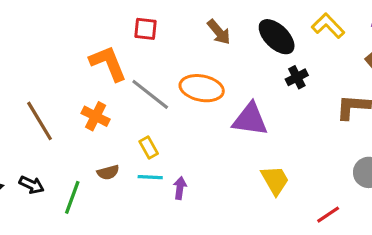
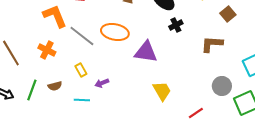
cyan line: (150, 177) -> (82, 100), moved
purple arrow: (180, 188) -> (102, 83), moved, turned -120
green line: (72, 197) -> (32, 90), moved

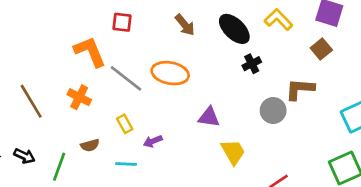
purple triangle: (146, 52) -> (209, 117), moved, size x0.7
gray circle: (222, 86) -> (273, 111), moved
green line: (32, 90) -> (59, 167), moved

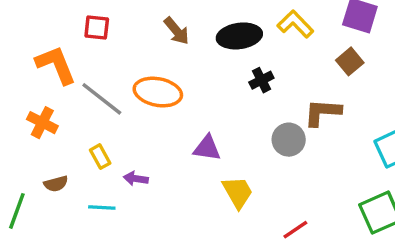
black ellipse: (234, 29) -> (239, 36), turned -52
purple arrow: (153, 141) -> (136, 179), turned 30

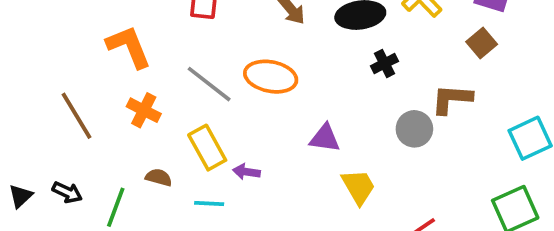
orange L-shape: (56, 65) -> (129, 47), moved
yellow rectangle: (100, 157) -> (207, 148), size x1.6
brown semicircle: (56, 184) -> (159, 177), turned -150

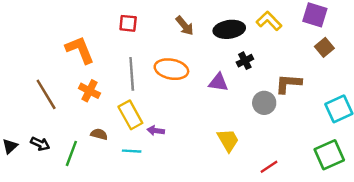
brown square: (482, 43) -> (324, 47), moved
gray line: (209, 84) -> (132, 74), turned 48
purple triangle: (325, 138) -> (218, 82), moved

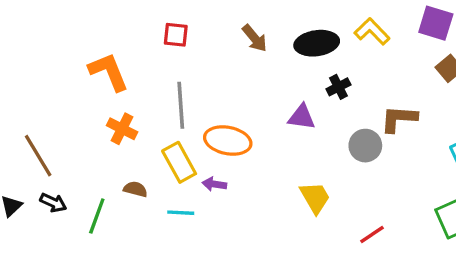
orange ellipse: (171, 69) -> (228, 141), moved
brown line: (46, 94) -> (38, 156), moved

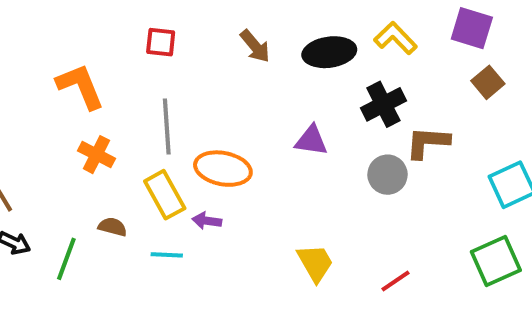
black cross: (338, 87) -> (383, 104), moved, size x1.5
yellow trapezoid: (315, 198) -> (315, 263), moved

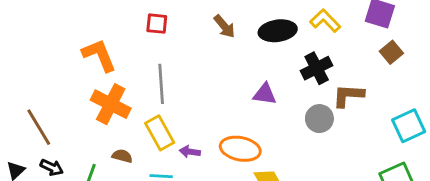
orange cross: (96, 155) -> (111, 104), size x1.5
orange ellipse: (223, 169) -> (240, 149), moved

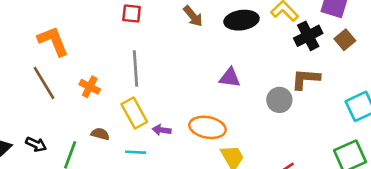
orange L-shape: (99, 55) -> (53, 41), moved
black cross: (317, 68) -> (308, 36), moved
orange cross: (111, 104) -> (90, 87), size x0.6
brown line: (39, 127) -> (44, 83), moved

